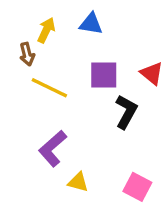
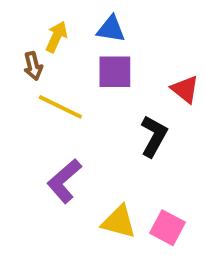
purple square: (104, 75) -> (115, 72), moved
yellow triangle: (78, 182) -> (119, 222), moved, size x1.4

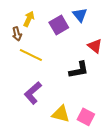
blue triangle: (111, 29) -> (80, 15), moved, turned 42
purple square: (115, 72) -> (59, 25), moved, turned -30
black L-shape: (154, 136) -> (79, 70), turned 50

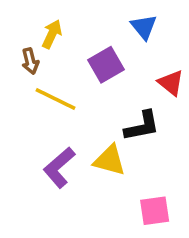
purple square: (59, 25) -> (106, 65), moved
yellow triangle: (61, 114) -> (110, 160), moved
pink square: (86, 117) -> (155, 211), turned -36

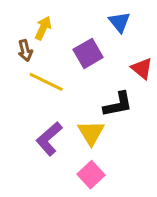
yellow triangle: (110, 160) -> (91, 133), turned 44
pink square: (155, 211) -> (91, 175), moved, turned -35

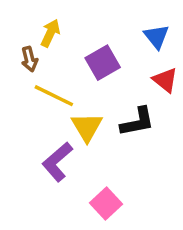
blue triangle: (119, 22) -> (157, 37), moved
yellow triangle: (91, 133) -> (87, 127), moved

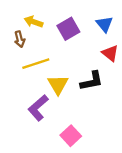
yellow arrow: (50, 33) -> (34, 22), turned -96
purple square: (103, 63) -> (68, 29), moved
yellow line: (54, 96) -> (36, 64), turned -44

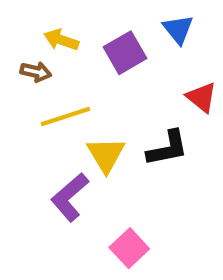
blue triangle: (104, 24) -> (178, 29), moved
brown arrow: (20, 39) -> (36, 72), turned -63

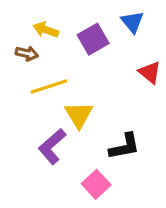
black L-shape: (168, 148) -> (125, 146), moved

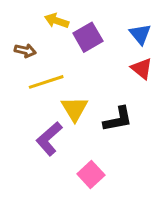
blue triangle: (132, 22) -> (140, 34), moved
yellow arrow: (46, 30) -> (57, 21), moved
black L-shape: (125, 146) -> (118, 119), moved

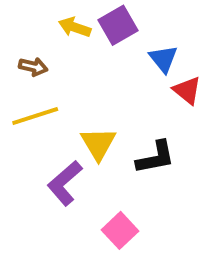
blue triangle: (140, 34) -> (163, 59), moved
purple square: (88, 37) -> (118, 25), moved
yellow line: (46, 82) -> (35, 116), moved

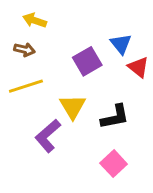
purple square: (118, 25) -> (87, 61), moved
yellow arrow: (75, 27) -> (35, 20), moved
pink square: (120, 230) -> (114, 164), moved

